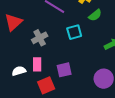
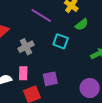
cyan square: (74, 32) -> (61, 41), turned 35

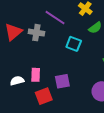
gray cross: (26, 47) -> (36, 33), moved, turned 35

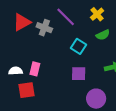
purple square: (62, 81) -> (79, 74), moved
red square: (44, 96) -> (27, 90), moved

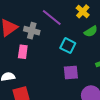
pink rectangle: (35, 69) -> (23, 52), moved

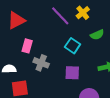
yellow cross: (83, 11) -> (83, 13), moved
gray cross: (32, 31) -> (41, 63), moved

